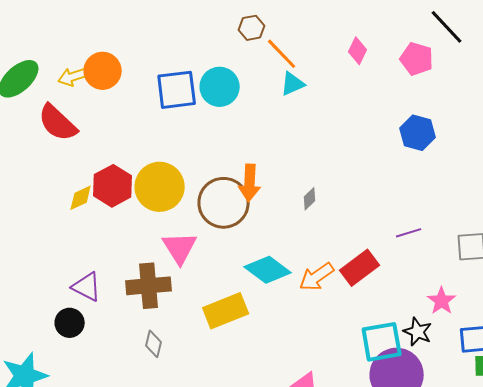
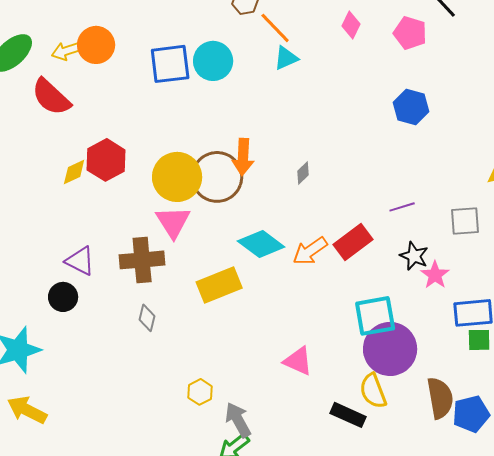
yellow circle: (160, 187) -> (177, 177), moved
black star: (418, 332) -> (414, 256), moved

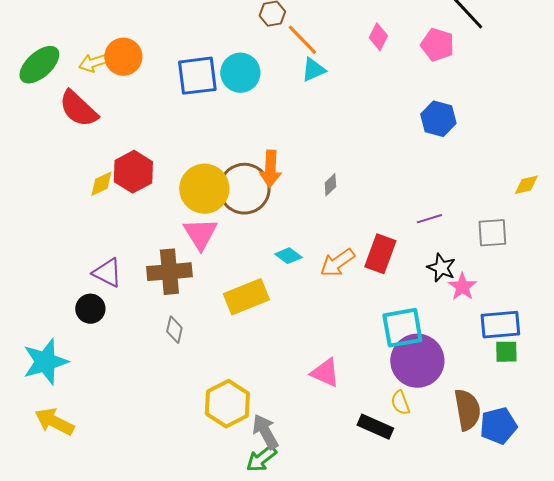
red rectangle: (353, 242) -> (380, 254), turned -33
cyan diamond: (261, 244) -> (288, 256), size x0.6
yellow semicircle: (373, 391) -> (400, 403), size x0.7
yellow hexagon: (200, 392) -> (227, 404), size x1.8

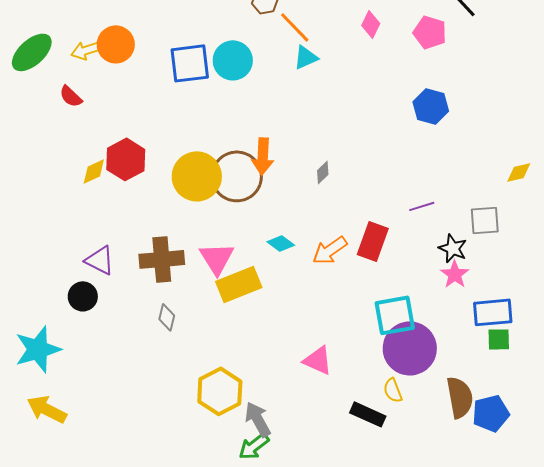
red semicircle: (78, 109) -> (71, 96), size x0.6
pink triangle: (200, 234) -> (217, 258), moved
black star: (441, 268) -> (453, 248), moved

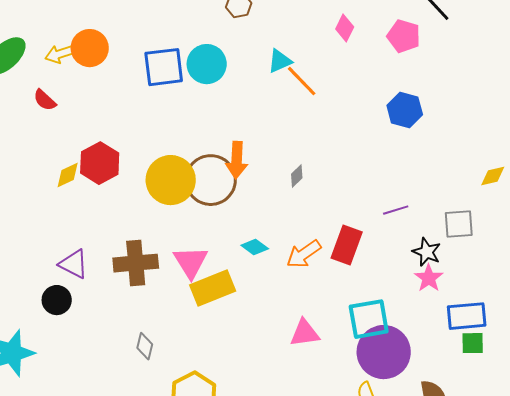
orange line: (295, 27) -> (302, 81), moved
gray diamond: (167, 317) -> (145, 346), moved
pink triangle: (318, 360) -> (305, 333), moved, turned -32

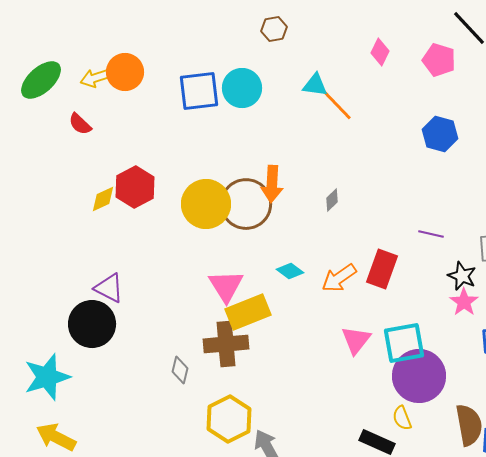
cyan triangle: (280, 61) -> (315, 85), turned 32
purple line: (396, 210) -> (431, 234), turned 30
brown cross: (136, 263) -> (226, 344), moved
black circle: (57, 300) -> (92, 324), size x1.6
pink triangle: (305, 333) -> (356, 340), moved, turned -44

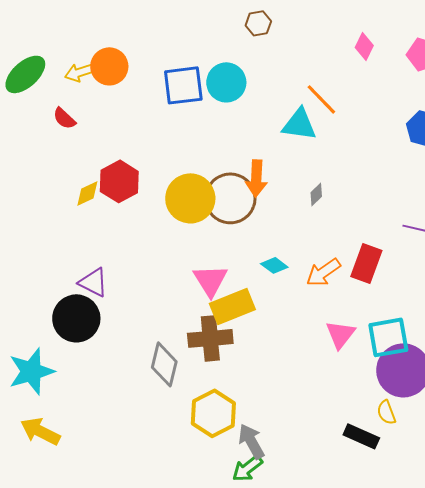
cyan triangle: (315, 85) -> (299, 124), moved, size x1.4
gray diamond: (180, 370) -> (164, 364), size x1.6

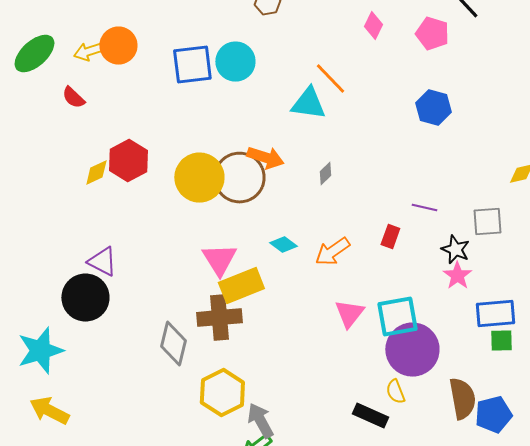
orange arrow: (256, 178) -> (265, 158), turned -75
red rectangle: (366, 263) -> (390, 237), moved, size x0.6

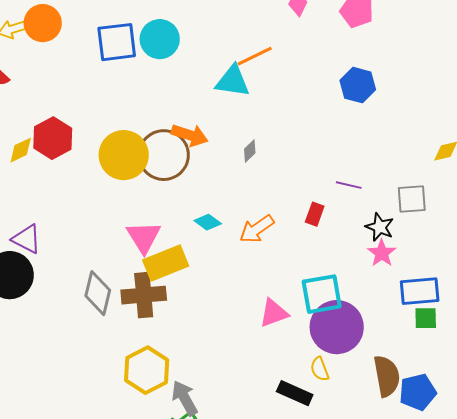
orange line: (330, 79) -> (255, 56), turned -72
pink triangle: (349, 314) -> (274, 313), moved, turned 32
gray diamond: (173, 344) -> (98, 293), moved

